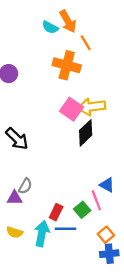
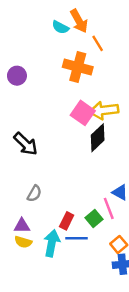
purple triangle: (15, 198) -> (22, 226), moved

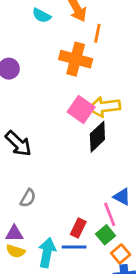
cyan semicircle: (60, 27) -> (42, 15), moved
orange line: (98, 43) -> (97, 33), turned 42
green square: (94, 218) -> (106, 235), moved
red rectangle: (67, 221) -> (78, 228), moved

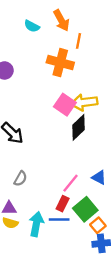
pink line: (110, 214) -> (71, 183), moved, turned 60
green square: (106, 235) -> (85, 209), size x1.5

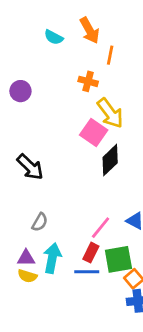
orange cross: (60, 63) -> (88, 81), size x0.6
yellow arrow: (84, 102) -> (110, 113), moved, turned -120
green square: (85, 209) -> (118, 259), turned 30
cyan arrow: (36, 224) -> (52, 258), moved

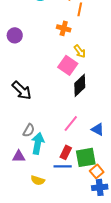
yellow arrow: (110, 113) -> (80, 51), size x0.6
pink line: (101, 228) -> (71, 123), moved
cyan arrow: (52, 258) -> (38, 143), moved
yellow semicircle: (27, 276) -> (38, 180), moved

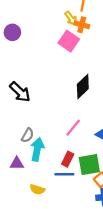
orange cross: (64, 28) -> (82, 25), moved
yellow arrow: (80, 51) -> (71, 18), moved
pink square: (68, 65) -> (69, 41), moved

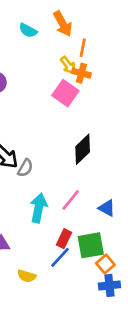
gray semicircle: (28, 135) -> (25, 168), moved
cyan arrow: (37, 149) -> (39, 208), moved
blue line: (64, 174) -> (60, 257), turned -48

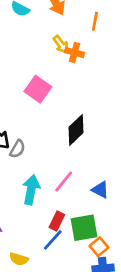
orange line: (83, 48) -> (95, 21), moved
pink square: (65, 93) -> (38, 89), moved

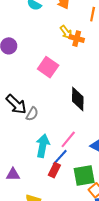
black diamond: (76, 130) -> (78, 99), turned -45
red rectangle: (57, 221) -> (54, 170), moved
blue line: (53, 240) -> (60, 157), moved

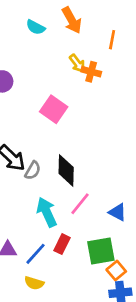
black diamond: (78, 99) -> (66, 170), moved
cyan arrow: (43, 146) -> (47, 212), turned -35
blue line: (60, 157) -> (36, 254), moved

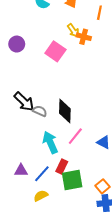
pink square: (54, 109) -> (55, 51), moved
gray semicircle: (33, 170) -> (40, 111), turned -96
green square: (101, 251) -> (72, 180), moved
yellow semicircle: (34, 283) -> (41, 196), turned 136

